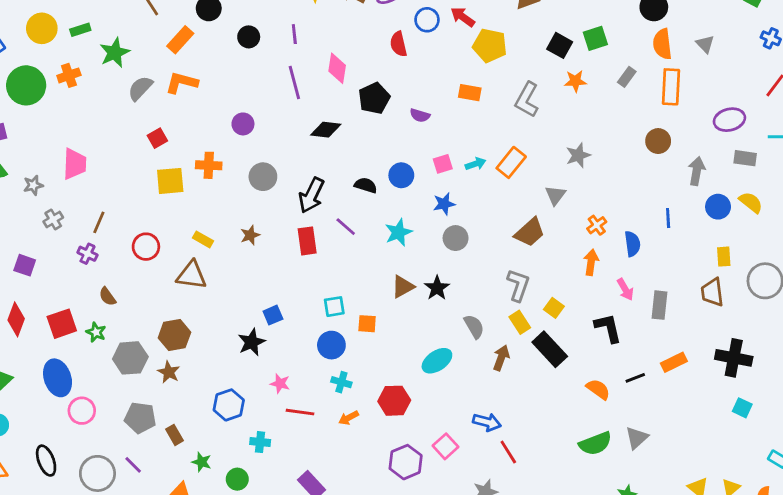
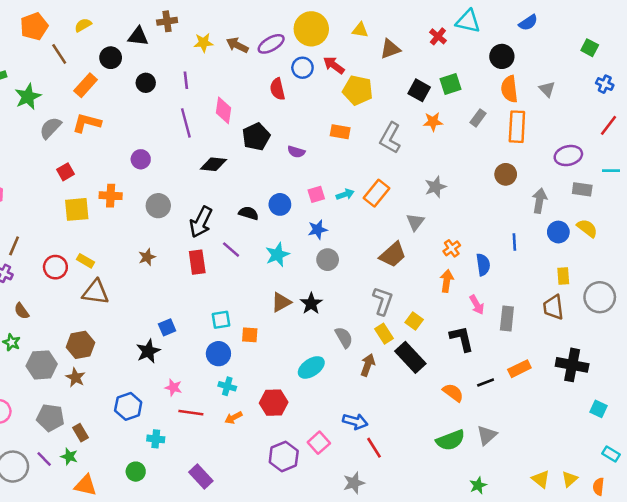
yellow rectangle: (203, 239) -> (86, 261), moved
cyan square: (742, 408) -> (598, 409), moved
green star: (202, 462) -> (69, 456), moved

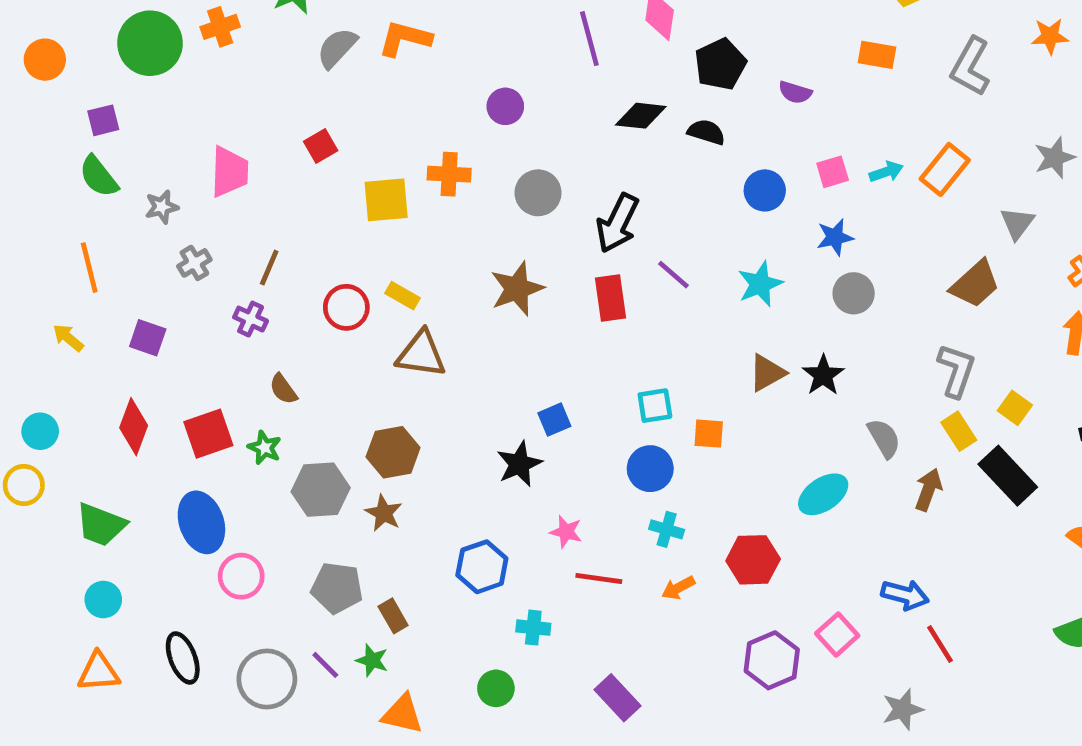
red square: (65, 172) -> (321, 146), moved
black semicircle: (249, 213) -> (706, 132), moved
brown star: (147, 257) -> (517, 289), size x1.6

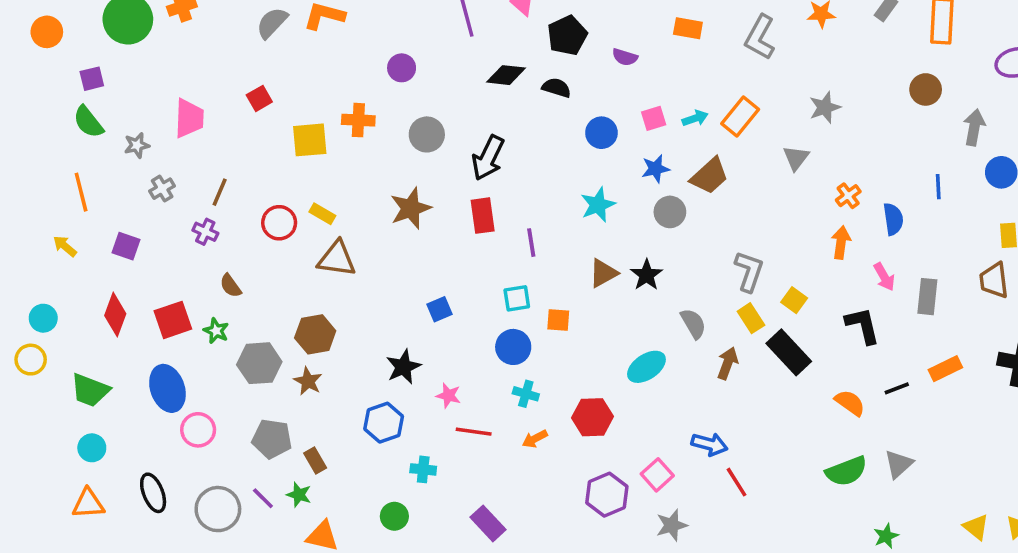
purple line: (674, 275) -> (531, 243), moved, turned 40
brown trapezoid: (975, 284) -> (710, 176), moved
black star: (519, 464) -> (403, 367), moved
gray star: (903, 709) -> (672, 525), moved

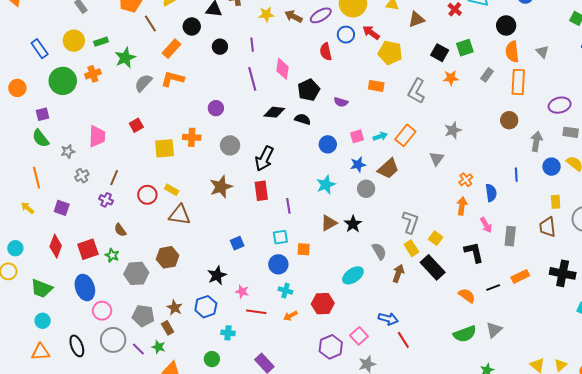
brown star: (308, 381) -> (175, 308), moved
gray circle: (218, 509) -> (113, 340), moved

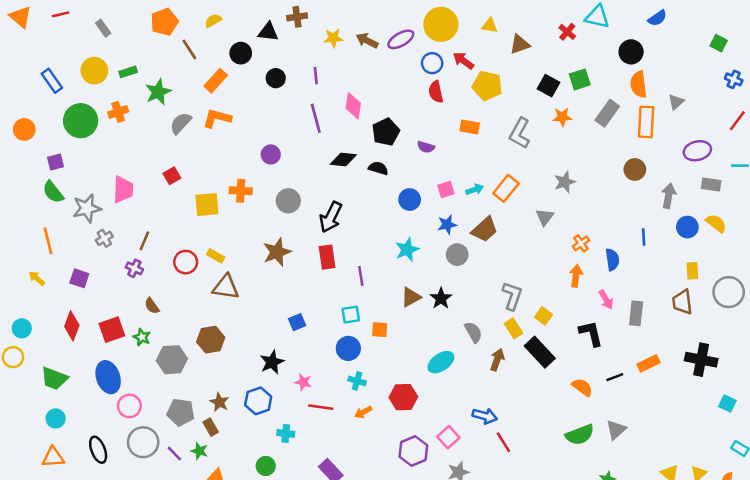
red semicircle: (326, 52) -> (436, 92), moved
gray triangle: (542, 52) -> (676, 102), moved, turned 32
gray rectangle: (487, 75) -> (607, 113), size x1.5
gray star: (68, 151) -> (87, 208), size x1.6

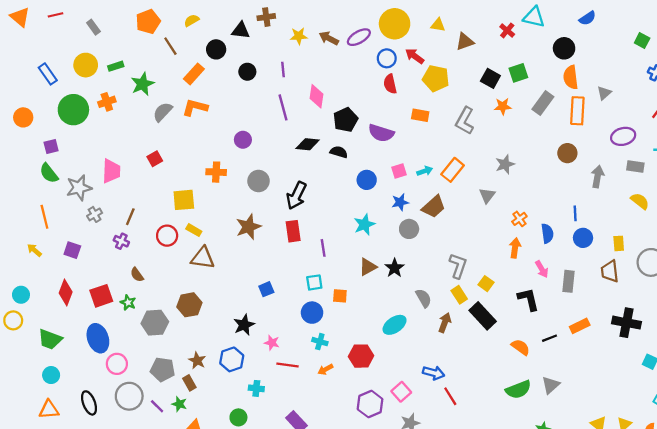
purple semicircle: (426, 147) -> (381, 133), size x1.6
yellow square: (207, 205) -> (184, 200), moved
blue circle: (687, 227) -> (583, 238), moved

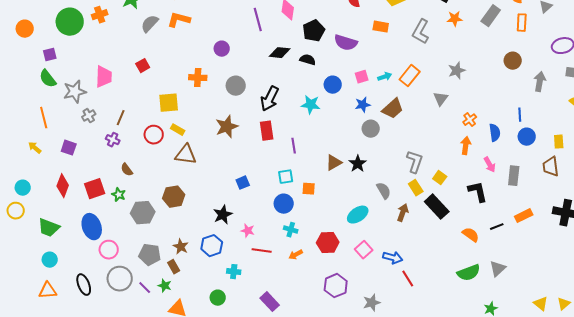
orange rectangle: (577, 111) -> (522, 23), size x0.7
cyan star: (364, 224) -> (311, 105), moved, turned 30
pink square: (401, 392) -> (364, 250), moved

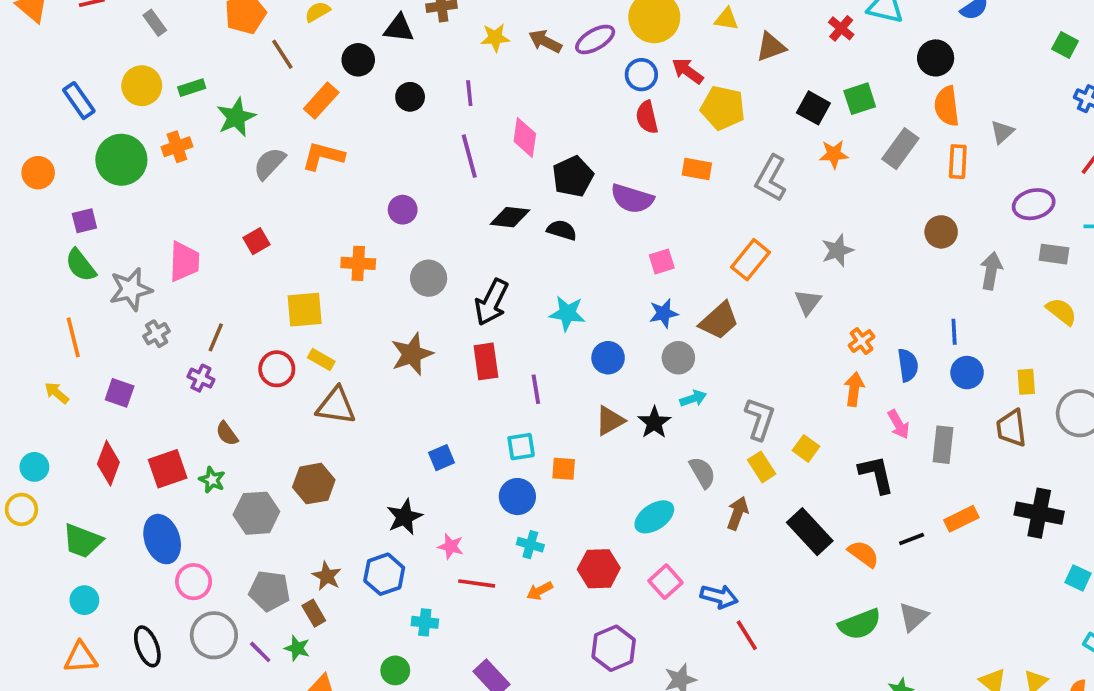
cyan arrow: (385, 77) -> (693, 398), moved
blue circle: (333, 85) -> (608, 358), moved
black rectangle: (437, 207) -> (810, 532), moved

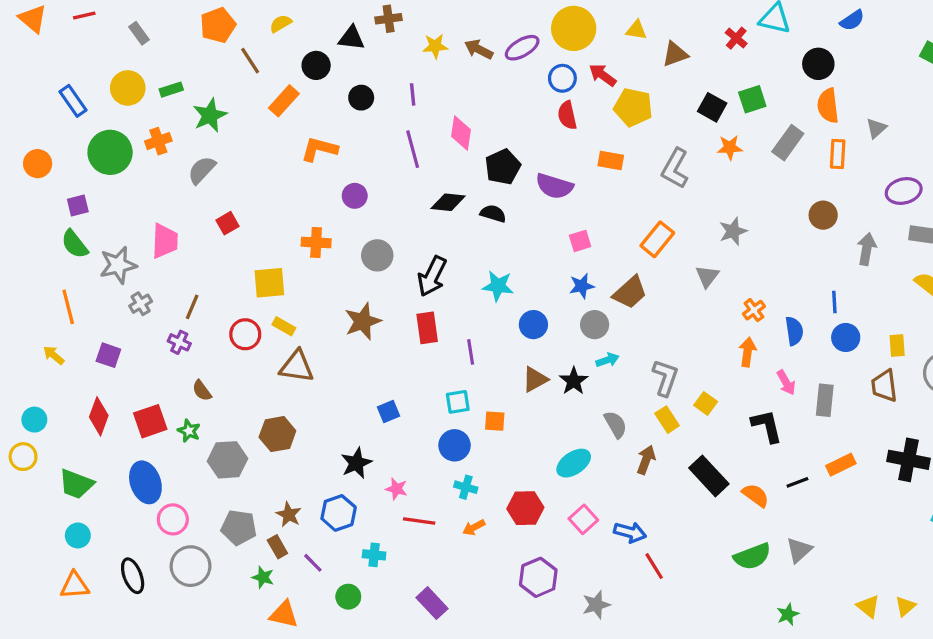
orange L-shape: (323, 156) -> (319, 149), moved
gray semicircle: (269, 163) -> (202, 170), moved
purple line: (260, 652) -> (313, 563), moved

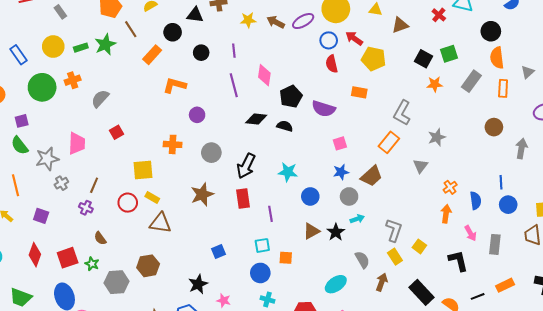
green star: (210, 115) -> (105, 44), moved
gray L-shape: (675, 168) -> (402, 113), moved

